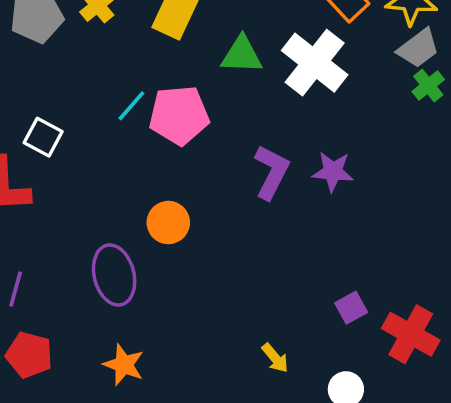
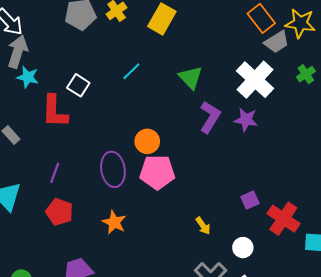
gray trapezoid: (418, 48) -> (277, 42), moved
green triangle: (242, 55) -> (191, 78), moved, turned 40
white cross: (315, 63) -> (255, 80), moved
pink pentagon: (179, 115) -> (157, 172), moved

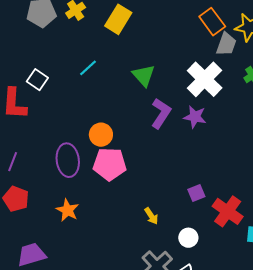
gray trapezoid: (277, 42) -> (226, 44), turned -40

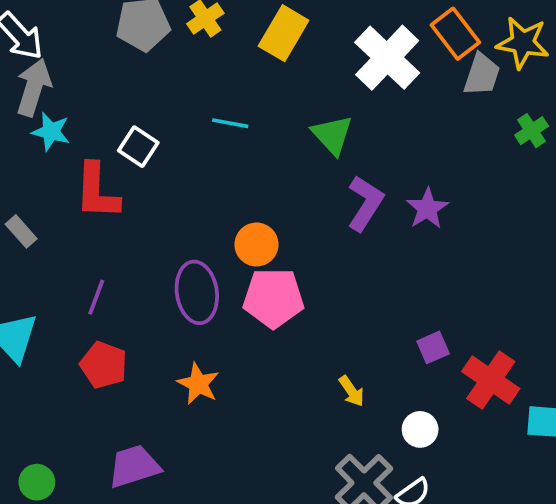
cyan line: (88, 68) -> (230, 123), turned 54
white cross: (205, 79) -> (387, 58), moved
purple star: (195, 117) -> (427, 208), turned 30

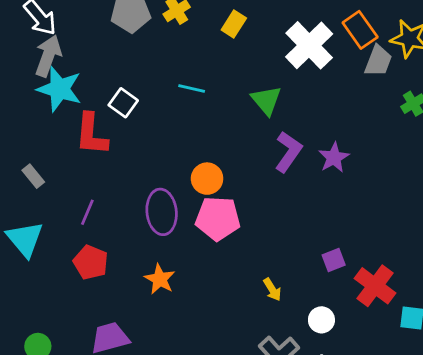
yellow rectangle: (284, 33) -> (234, 24), size x0.7
cyan star: (51, 132) -> (59, 89), size x1.6
gray rectangle: (21, 231) -> (33, 176), moved

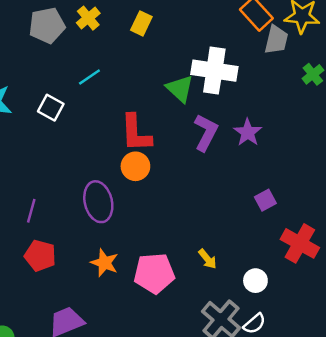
white cross: (309, 45) -> (214, 71), moved, turned -30
cyan line: (192, 89) -> (89, 77), moved, turned -40
red L-shape: (91, 134) -> (136, 133), moved
pink pentagon: (218, 218) -> (154, 273), moved
purple square: (334, 260) -> (265, 200), moved

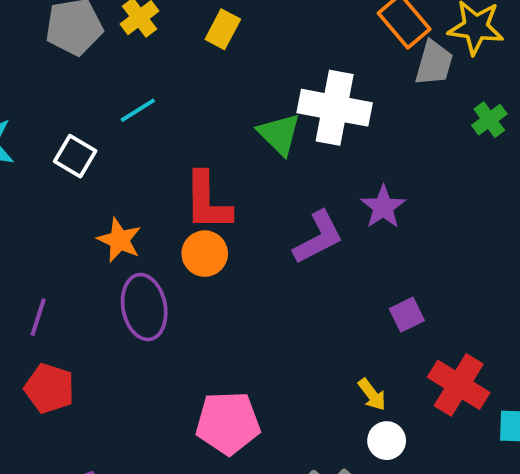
purple L-shape: (206, 132) -> (318, 237), moved, turned 33
yellow arrow: (207, 259) -> (372, 395), moved
orange star: (104, 263) -> (119, 240), moved

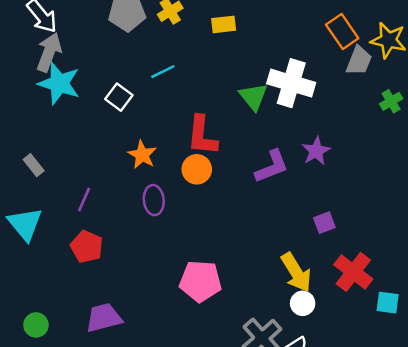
yellow rectangle: (223, 29) -> (224, 24), turned 50
purple ellipse: (144, 307) -> (154, 200), size x0.7
yellow arrow: (372, 395) -> (296, 272), size x1.8

